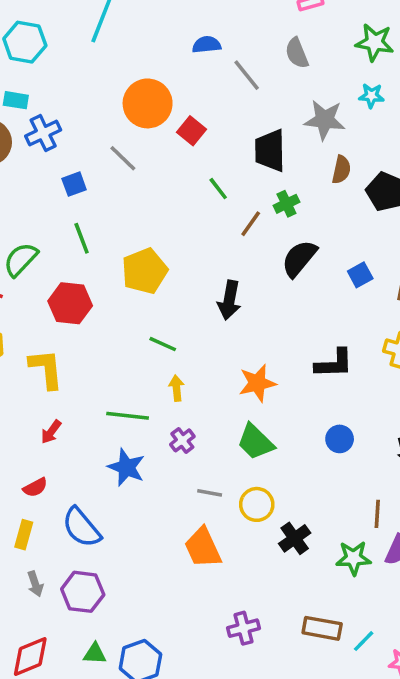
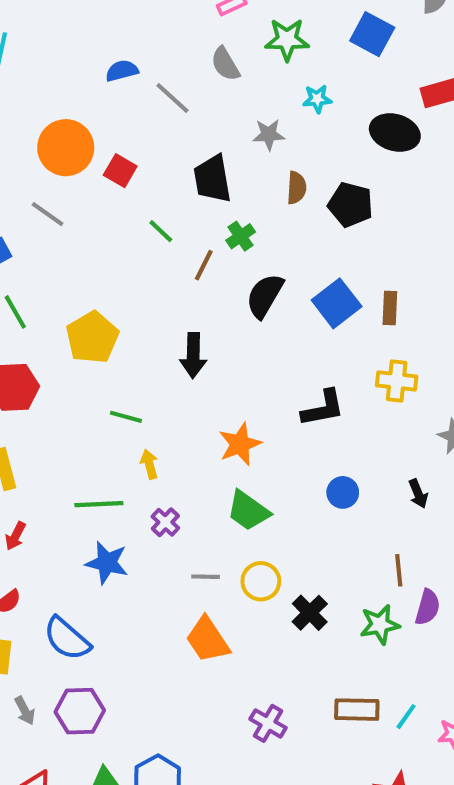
green star: (375, 42) -> (287, 40), moved
gray star: (325, 120) -> (269, 135), size x0.7
blue square: (360, 275) -> (337, 303), size x1.6
purple cross: (243, 628) -> (268, 723), turned -36

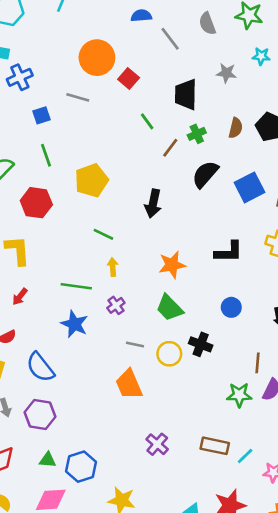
brown semicircle: (297, 188) -> (236, 128), moved
gray line: (48, 214) -> (78, 97), turned -30
black cross: (310, 613) -> (201, 344), moved, turned -35

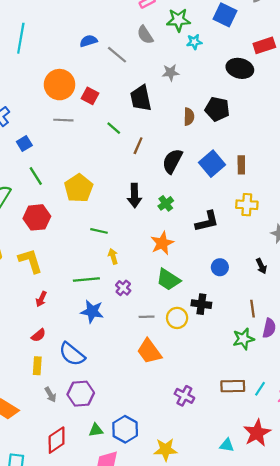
cyan star: (261, 56) -> (194, 42), moved
gray line: (78, 97) -> (63, 120), moved
green cross: (197, 134) -> (166, 203), moved

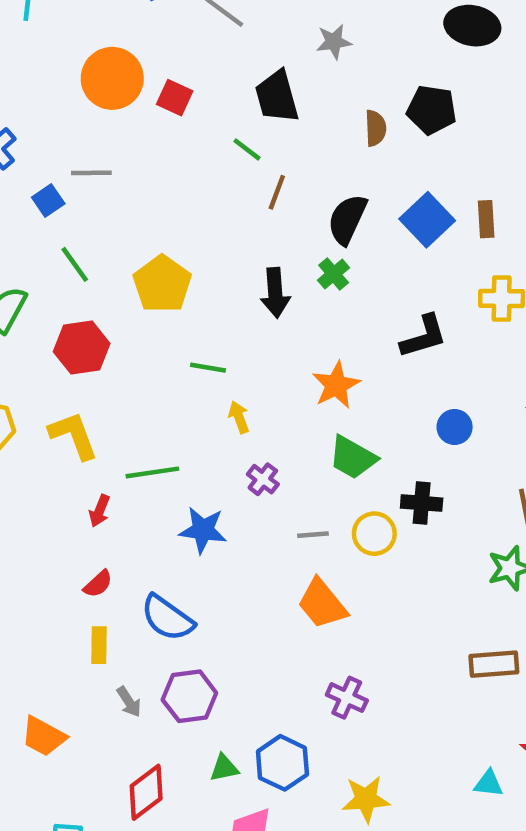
gray line: (63, 120) -> (91, 173), moved
green line: (114, 128) -> (247, 149), moved
green cross: (166, 203) -> (334, 274), moved
green line: (86, 279) -> (152, 472), moved
purple cross: (184, 396) -> (347, 698), moved

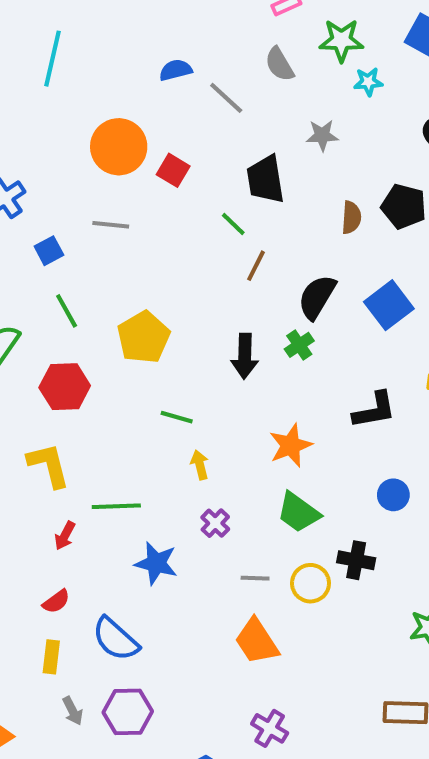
gray line: (91, 173) -> (111, 225), moved

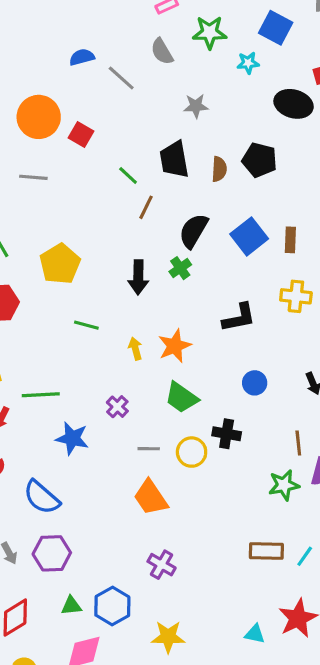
cyan star: (368, 82) -> (248, 63), moved
black trapezoid: (265, 179) -> (174, 160), moved
yellow arrow: (200, 465) -> (135, 349), moved

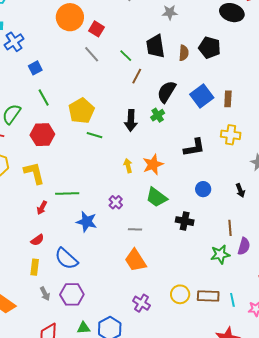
gray line: (33, 177) -> (92, 54), moved, turned 42
green line: (86, 325) -> (94, 135), moved
yellow circle: (192, 452) -> (180, 294), moved
cyan line: (305, 556) -> (232, 300), turned -48

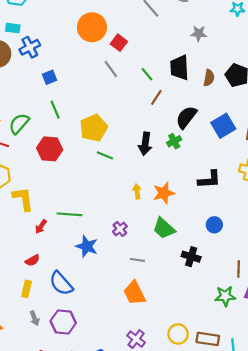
yellow L-shape: (34, 173) -> (23, 199), moved

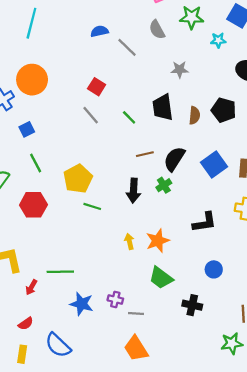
orange circle: (92, 27) -> (32, 80), moved
brown line: (156, 97) -> (145, 154), moved, turned 49
purple cross: (120, 229) -> (115, 299), moved, turned -32

